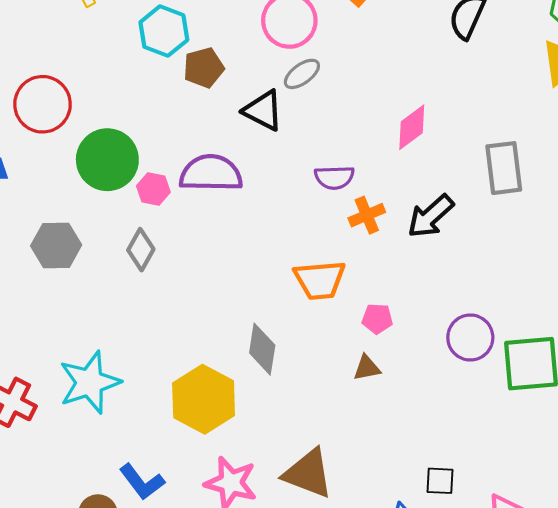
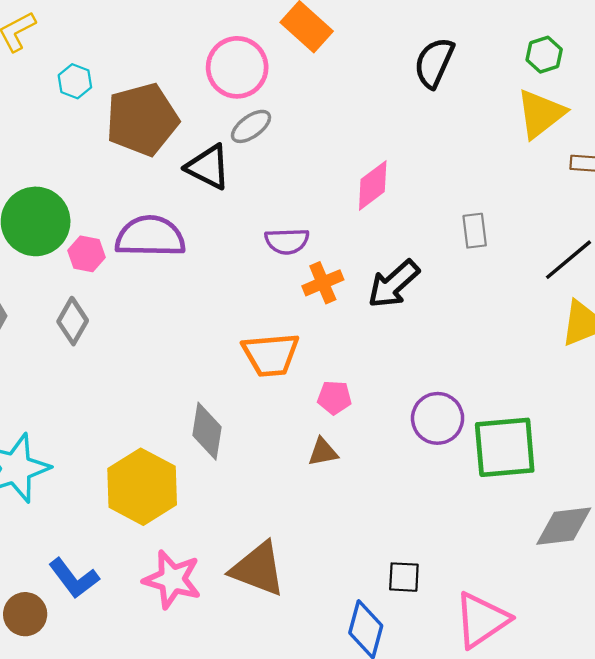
cyan hexagon: (164, 31) -> (75, 81), moved, size x0.6
brown pentagon: (204, 68) -> (142, 119), size x1.6
gray rectangle: (504, 168) -> (475, 231), size x0.6

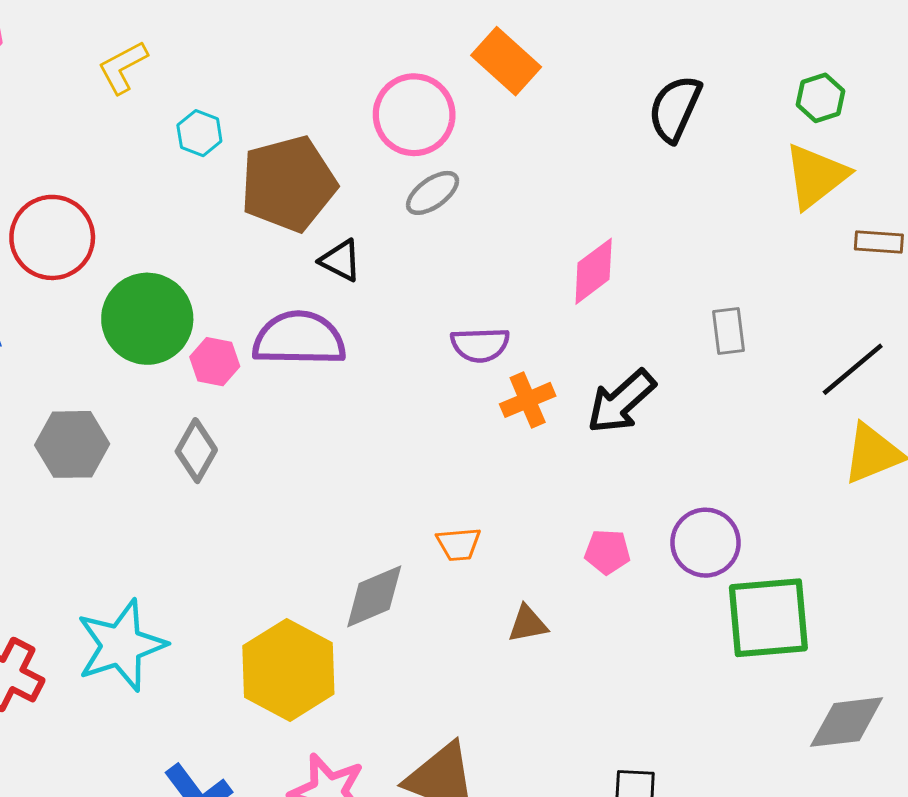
black triangle: (208, 167) -> (340, 260), moved, size x0.7
orange trapezoid: (271, 355) -> (459, 544), moved, size x0.6
pink pentagon: (334, 398) -> (607, 552), moved
purple circle: (438, 418) -> (705, 543), moved
gray diamond: (207, 431) -> (374, 596), turned 58

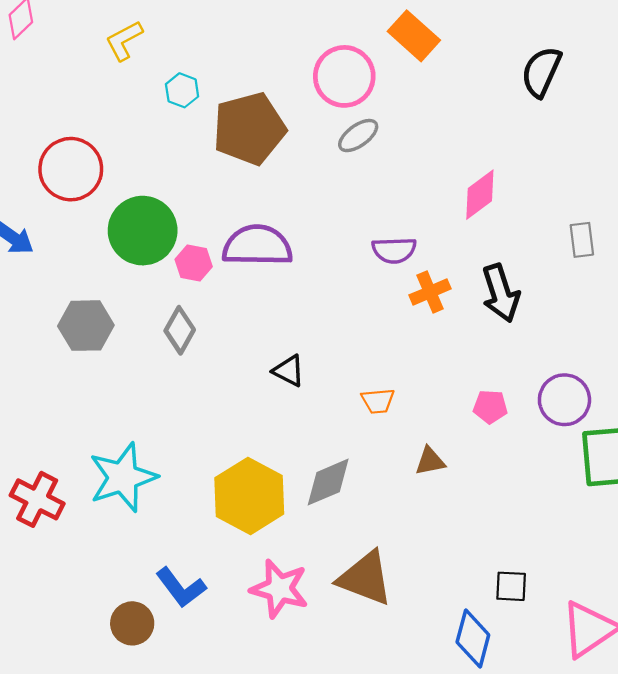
black triangle: (340, 260) -> (289, 371), moved
black arrow: (621, 402) -> (501, 293), turned -66
gray diamond: (374, 596) -> (328, 482), moved

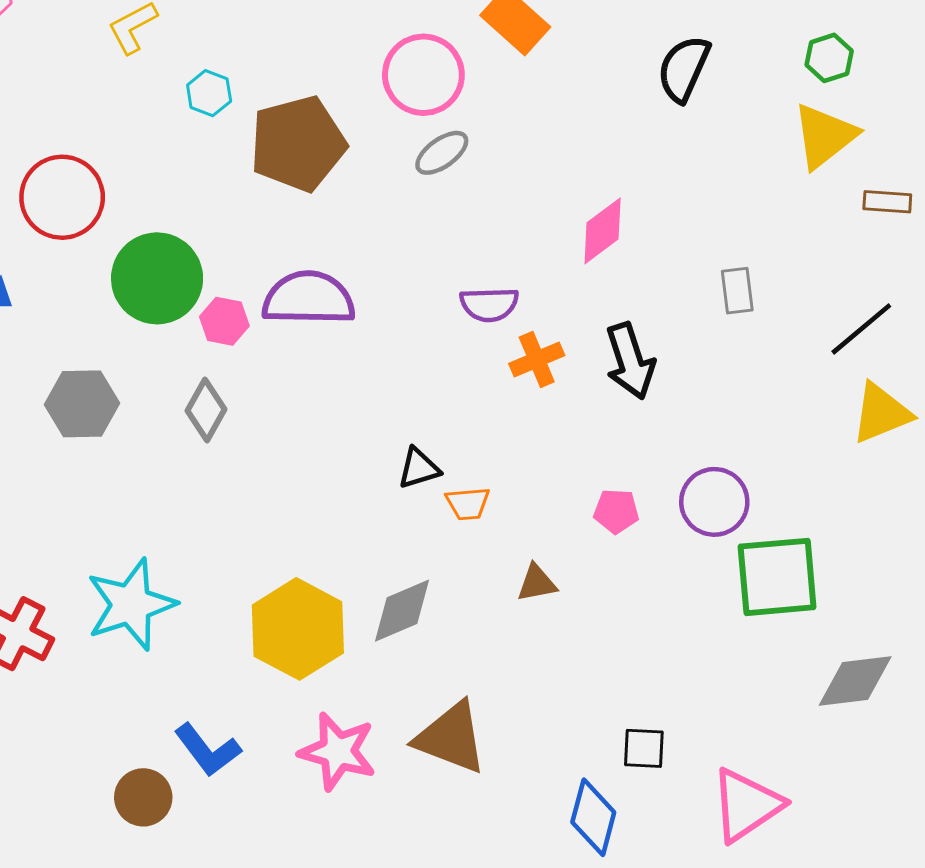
black triangle: (289, 371) -> (419, 468), moved, turned -44

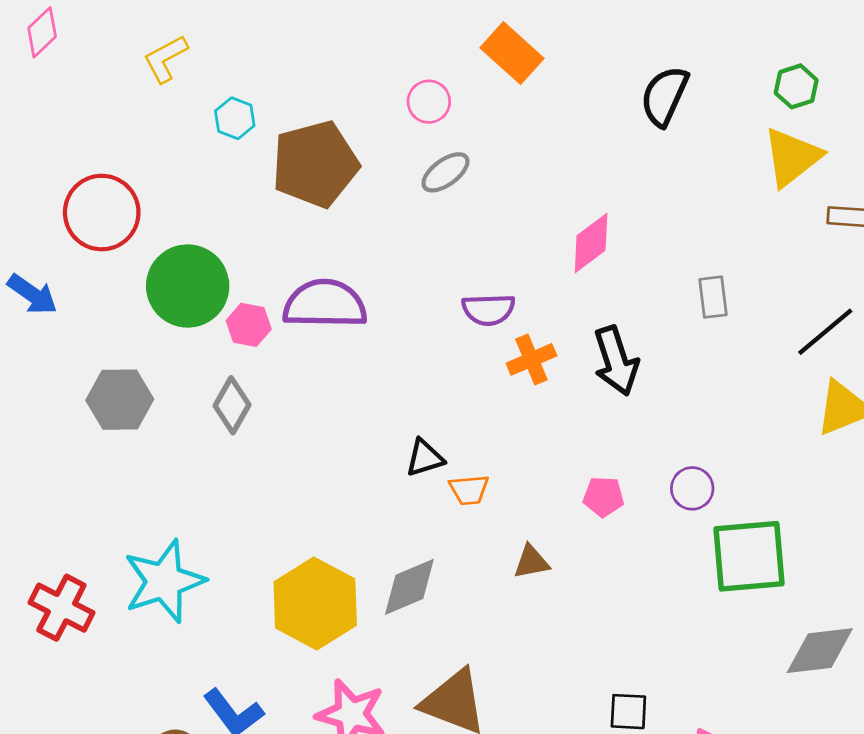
pink circle: (423, 75) -> (429, 102), size x0.6
purple circle: (714, 502) -> (692, 488), size x0.7

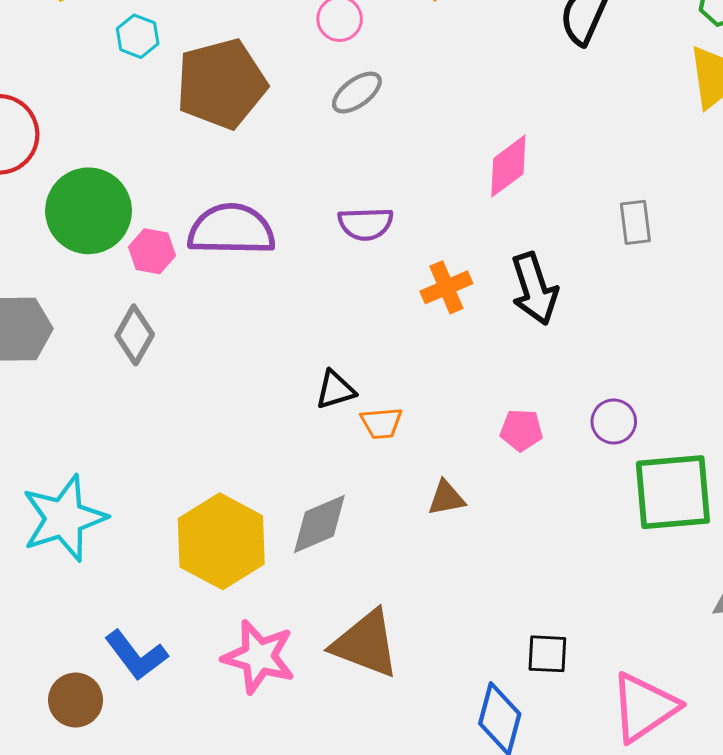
purple semicircle: (488, 310) -> (366, 224), moved

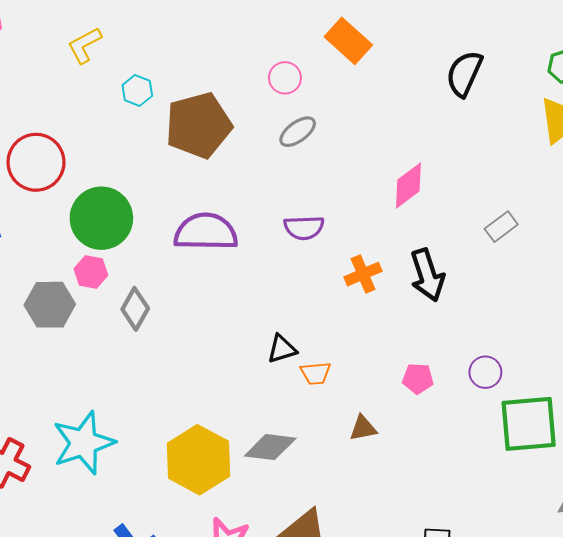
gray rectangle: (635, 222) -> (501, 227), turned 60
pink hexagon: (152, 251) -> (91, 272), moved
gray diamond: (319, 524) -> (270, 447), turned 30

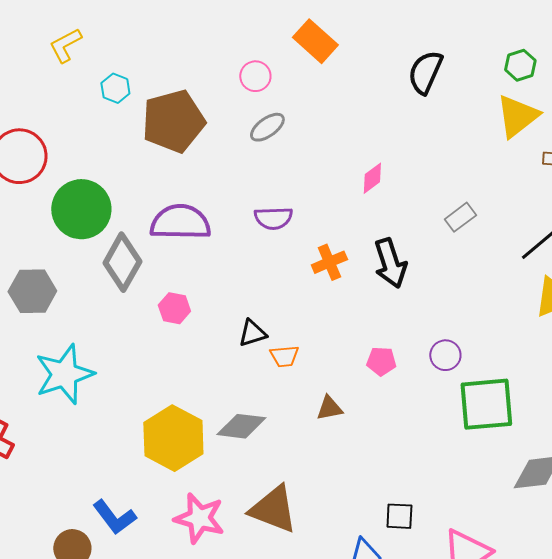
pink diamond: (408, 185) -> (372, 178), size x0.7
pink hexagon: (91, 272) -> (174, 308), moved
gray diamond: (135, 309) -> (122, 262), moved, size x1.4
cyan star: (83, 443) -> (64, 374), moved

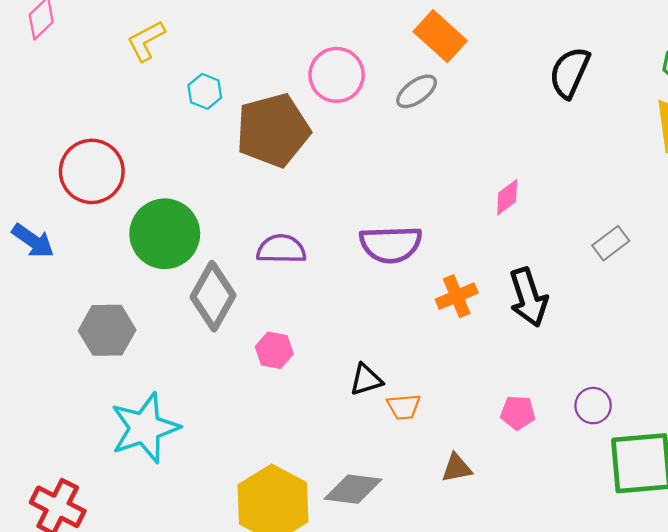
pink circle: (255, 76) -> (337, 75), moved, size x1.5
gray ellipse: (267, 127) -> (417, 91), moved
purple semicircle: (273, 218) -> (391, 244), size x1.4
purple semicircle: (180, 222) -> (281, 249), size x0.7

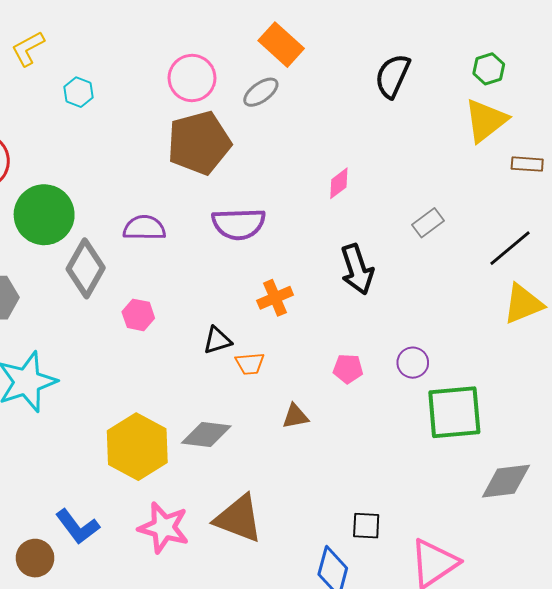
brown pentagon: (273, 130) -> (199, 143), moved
orange cross: (457, 296) -> (275, 298), moved

